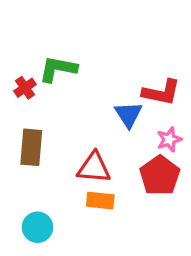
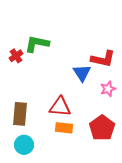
brown rectangle: (31, 147) -> (20, 114), moved
red pentagon: (160, 176) -> (102, 128), moved

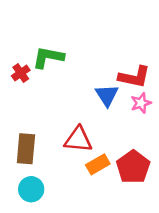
pink star: (108, 89) -> (141, 103), moved
orange rectangle: (64, 128) -> (98, 164), moved, turned -36

